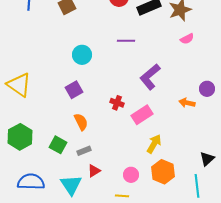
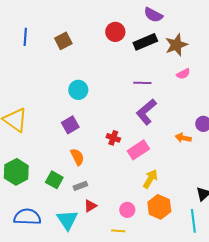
purple line: (126, 41) -> (142, 83), moved

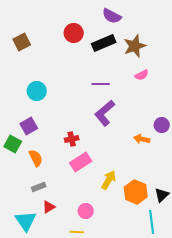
red cross: (113, 138) -> (72, 139), turned -32
pink rectangle: (138, 150) -> (81, 162), moved
green square: (54, 180) -> (13, 144), moved
orange hexagon: (159, 207) -> (136, 192), moved

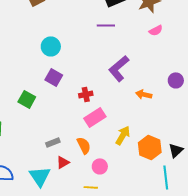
purple line: (101, 84) -> (106, 25), moved
purple square: (29, 126) -> (54, 77), moved, turned -30
orange arrow: (142, 139) -> (144, 94), moved
orange semicircle: (36, 158) -> (84, 145), moved

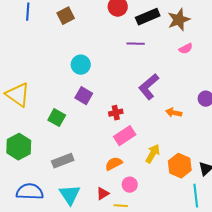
gray rectangle: (53, 142) -> (63, 161), moved, size x1.5
orange semicircle: (84, 145) -> (114, 164), turned -90
red triangle: (63, 162) -> (103, 194), moved

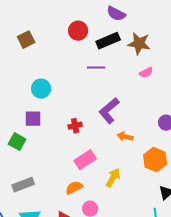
brown star: (179, 20) -> (139, 44), turned 30
purple square: (84, 96) -> (33, 119), moved, turned -30
red cross: (116, 113) -> (75, 126), moved
orange arrow: (174, 113) -> (125, 137), moved
orange hexagon: (180, 166) -> (155, 160), moved

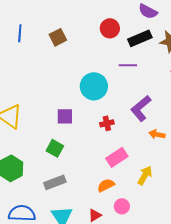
cyan circle: (41, 89) -> (94, 86), moved, size x1.4
green square: (17, 142) -> (55, 148), moved

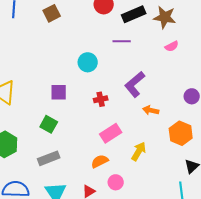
cyan circle: (94, 86) -> (88, 62), size x0.7

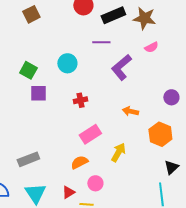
purple L-shape: (135, 84) -> (121, 67), moved
green square: (49, 124) -> (28, 70), moved

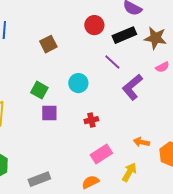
brown square: (31, 14) -> (48, 44), moved
purple line: (101, 42) -> (112, 62), turned 42
orange arrow: (130, 111) -> (141, 142), moved

